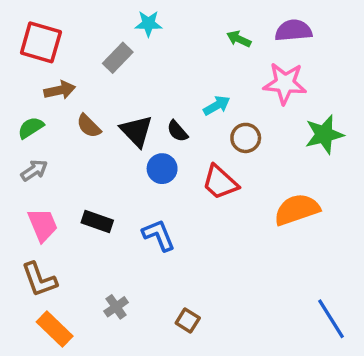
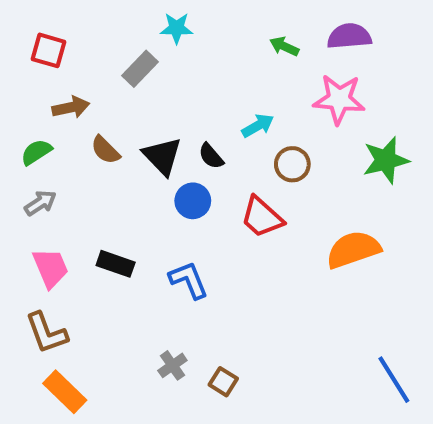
red square: (41, 42) -> (49, 50), size x0.7
gray cross: (116, 307) -> (172, 365), moved

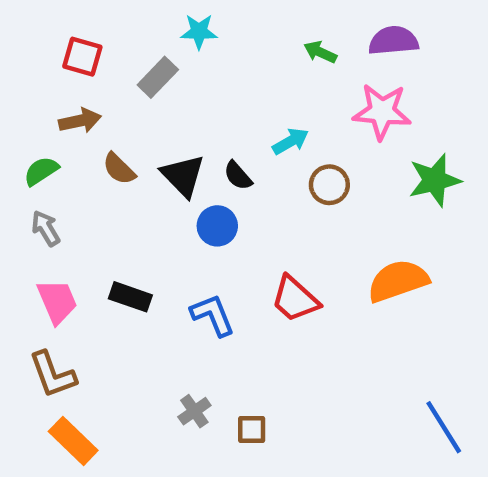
red square: (49, 50) -> (82, 57), moved
gray arrow: (40, 203) -> (46, 228), turned -88
red trapezoid: (262, 217) -> (295, 299), moved
brown square: (223, 382) -> (252, 429), turned -32

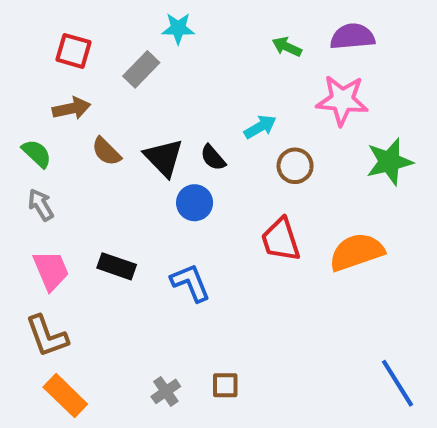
green semicircle: (41, 171) -> (37, 153), turned 76
red trapezoid: (295, 299) -> (281, 240), moved, turned 30
gray cross: (194, 411) -> (166, 391), moved

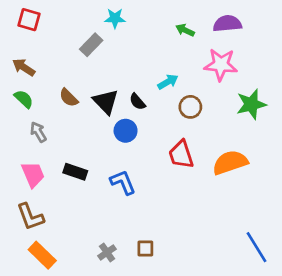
red square: (74, 51) -> (29, 20), moved
brown arrow: (71, 108) -> (24, 67), moved, turned -135
gray arrow: (41, 205) -> (38, 132), moved

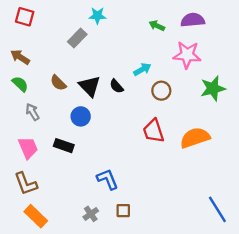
blue circle: (126, 131) -> (81, 116), moved
blue L-shape: (123, 182) -> (108, 179), moved

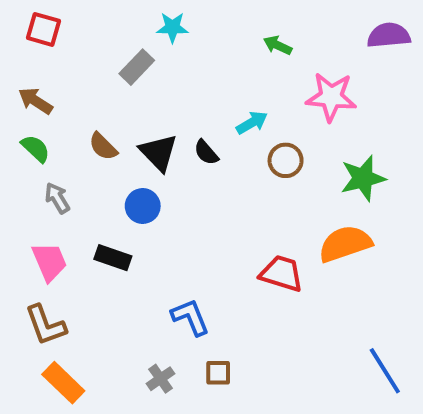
purple semicircle: (193, 20) -> (389, 35), moved
green star: (213, 88) -> (363, 178), moved
red trapezoid: (153, 131) -> (282, 273), moved, turned 125

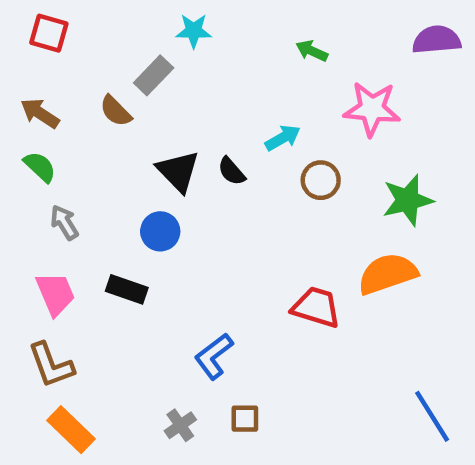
brown semicircle: (103, 146) -> (116, 111), moved
blue L-shape: (190, 317) -> (214, 356), turned -105

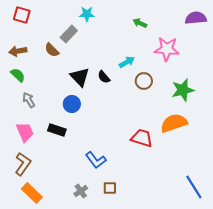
brown arrow: (40, 113) -> (18, 51), turned -42
blue L-shape: (214, 356) -> (96, 160), turned -90
brown L-shape: (51, 365) -> (23, 164), turned -125

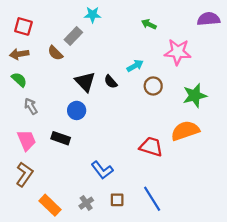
red square: (22, 15) -> (23, 26), moved
blue line: (194, 187) -> (152, 199), moved
orange rectangle: (32, 193) -> (50, 205), moved

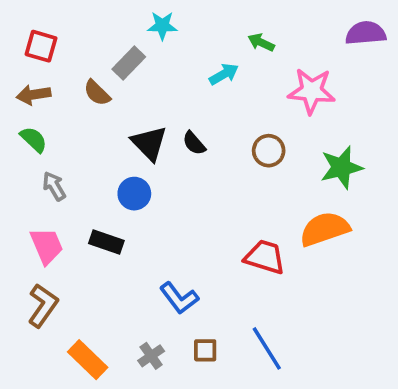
cyan arrow: (135, 66) -> (224, 74), moved

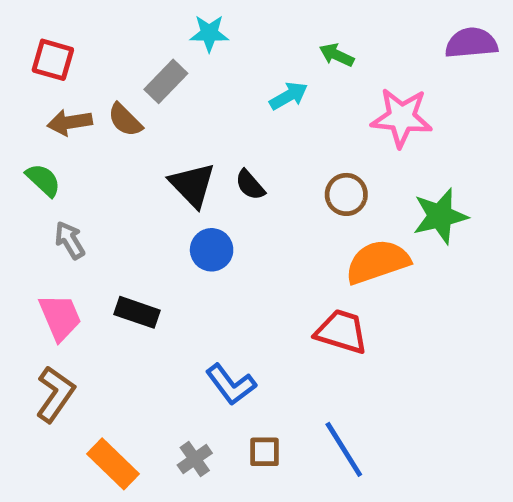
brown arrow: (34, 95) -> (70, 122), moved
blue circle: (134, 194) -> (212, 250), moved
orange semicircle: (325, 229) -> (378, 262), moved

